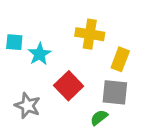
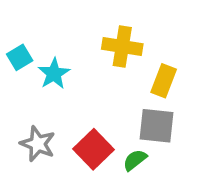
cyan square: (14, 42) -> (20, 57), turned -36
red square: (69, 86) -> (93, 149), moved

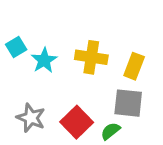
yellow cross: (122, 47) -> (91, 57), moved

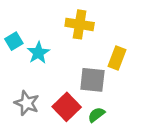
yellow cross: (91, 57) -> (80, 24), moved
gray square: (128, 103) -> (92, 80), moved

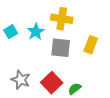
cyan star: (38, 53) -> (36, 32), moved
gray square: (92, 80) -> (61, 48), moved

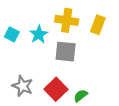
cyan square: (11, 32) -> (12, 34), turned -32
yellow rectangle: (91, 45) -> (98, 25), moved

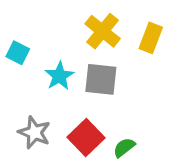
yellow cross: (67, 20) -> (103, 31), turned 30
cyan star: (39, 34) -> (59, 76), moved

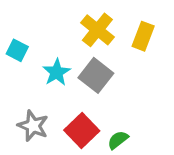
gray square: (101, 79) -> (96, 75), turned 32

